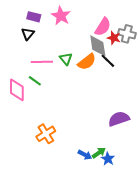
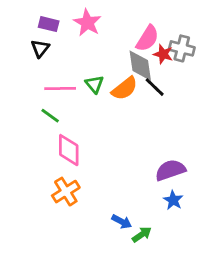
pink diamond: (17, 90) -> (69, 150), moved
green arrow: (99, 153) -> (142, 235), moved
blue star: (108, 159) -> (173, 200), moved

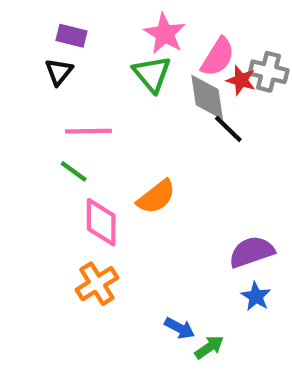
pink star: (87, 23) -> (165, 34), moved
green triangle: (94, 84) -> (152, 74), moved, size x1.4
orange semicircle: (125, 89) -> (156, 197), moved

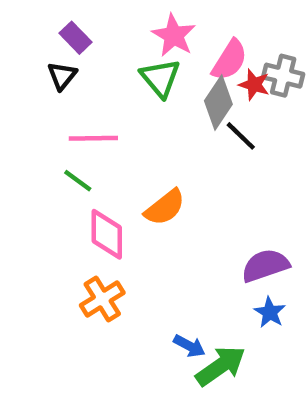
purple rectangle: (72, 36) -> (75, 38), turned 32
gray diamond: (207, 97) -> (218, 102), turned 42
green arrow: (209, 347) -> (221, 366), size x1.6

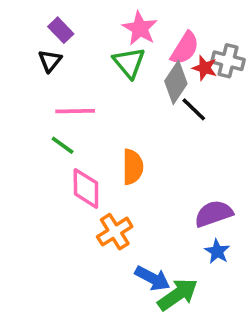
orange semicircle: (165, 207) -> (133, 167), turned -52
orange cross: (102, 299) -> (115, 232), moved
blue arrow: (189, 346) -> (152, 278), size x1.4

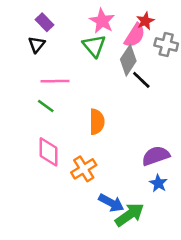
red star: (205, 68) -> (145, 21), moved, turned 30
pink diamond: (86, 188) -> (48, 152), moved

